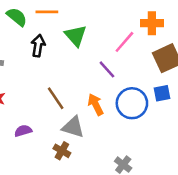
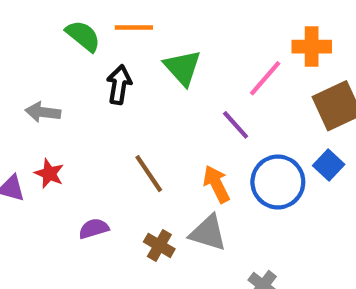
blue square: (162, 93) -> (329, 165), turned -36
gray triangle: (73, 127) -> (208, 233), moved
brown cross: (62, 151) -> (159, 245), moved

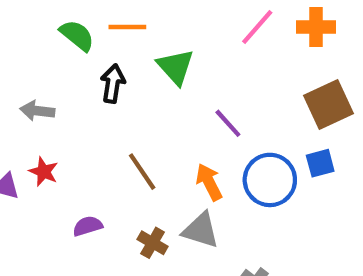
orange cross: (312, 47) -> (316, 27), moved
pink line: (265, 78) -> (257, 27), moved
blue square: (329, 165) -> (320, 163), turned 32

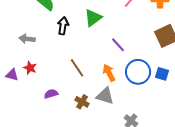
green triangle: (176, 67) -> (93, 18), turned 36
blue square: (320, 163) -> (162, 74), moved, turned 32

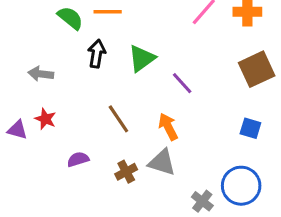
green triangle: (93, 18) -> (142, 58), moved
blue circle: (138, 72) -> (241, 186), moved
brown cross: (82, 102) -> (126, 172), turned 32

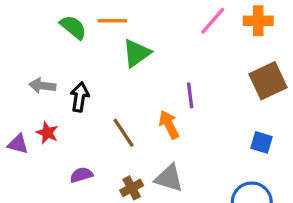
black arrow: (97, 54) -> (80, 97), moved
green triangle: (142, 58) -> (137, 53), moved
purple line: (182, 83) -> (190, 95), turned 35
orange arrow: (168, 127) -> (169, 125), moved

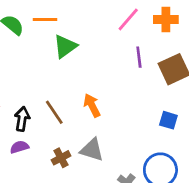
purple line: (190, 95) -> (139, 57), moved
black arrow: (80, 97) -> (22, 119), moved

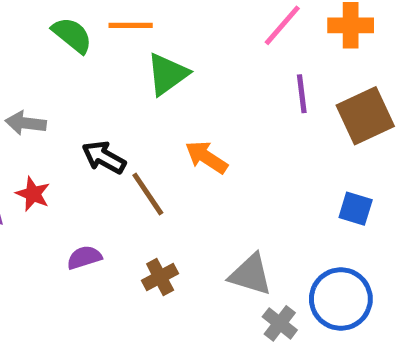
orange arrow: (92, 105) -> (206, 157), moved, turned -30
black arrow: (22, 119) -> (104, 157), moved, turned -70
gray triangle: (92, 150) -> (250, 275), moved

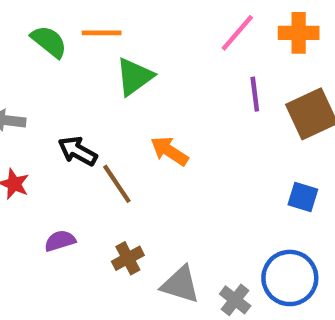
gray triangle: (250, 275) -> (180, 285), moved

